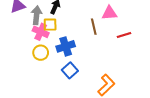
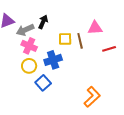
gray arrow: (36, 15) -> (25, 30), turned -120
yellow square: (50, 25) -> (65, 39), moved
blue square: (70, 70) -> (43, 83), moved

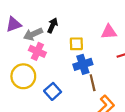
brown line: (80, 41) -> (93, 83), moved
blue cross: (53, 60) -> (83, 64), moved
yellow circle: (29, 66) -> (23, 76), moved, size x1.5

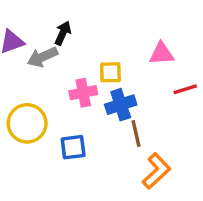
black arrow: (53, 25) -> (63, 33), moved
pink cross: (37, 51) -> (83, 93), moved, turned -35
blue square: (53, 91) -> (73, 147), turned 35

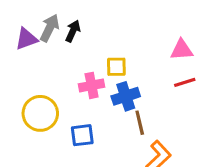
pink triangle: (162, 54) -> (182, 50), moved
gray arrow: (42, 57) -> (50, 28), moved, turned 140

